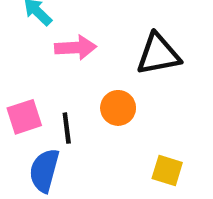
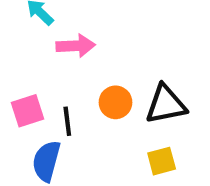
black triangle: (158, 54) -> (166, 104), moved
yellow square: (167, 170) -> (162, 161), turned -32

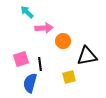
orange circle: (115, 102) -> (63, 41), moved
yellow square: (162, 161) -> (69, 77), moved

